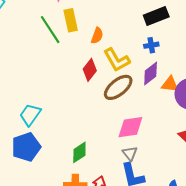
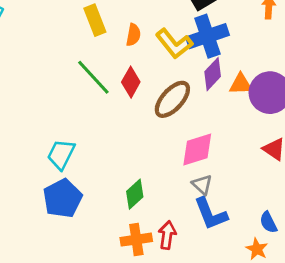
green line: (50, 30) -> (93, 77), moved
blue cross: (151, 45) -> (207, 36), size x2.0
yellow L-shape: (117, 60) -> (174, 44), moved

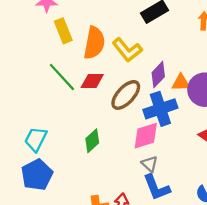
orange semicircle: (133, 35) -> (94, 43), size x1.8
blue cross: (207, 36) -> (160, 109), moved
red diamond: (131, 82) -> (92, 81), turned 60
green diamond: (135, 194) -> (92, 141), moved

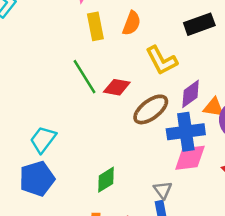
orange semicircle: (94, 43) -> (132, 23), moved, size x0.7
pink diamond: (146, 136) -> (190, 158), moved
green diamond: (92, 141) -> (106, 180), moved

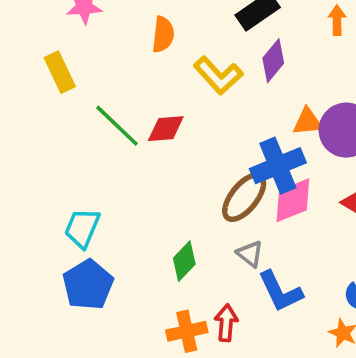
yellow rectangle: (95, 26) -> (60, 72), moved
purple diamond: (191, 94) -> (273, 61), moved
brown ellipse: (151, 109) -> (244, 197), moved
gray triangle: (163, 190) -> (250, 254), moved

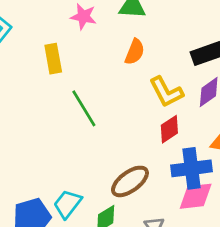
red diamond: (166, 129) -> (169, 129), moved, turned -44
brown ellipse: (244, 197) -> (130, 181), moved
cyan trapezoid: (82, 228) -> (67, 204), moved

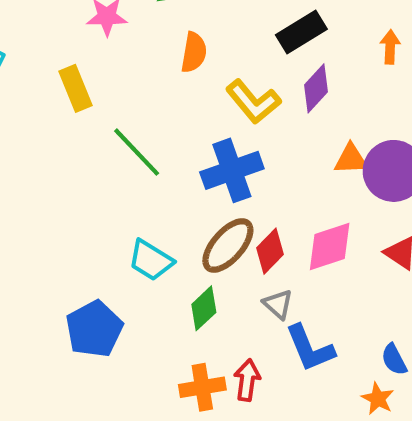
red diamond: (169, 129) -> (270, 251), moved
blue cross: (192, 168) -> (232, 170), moved
cyan trapezoid: (67, 204) -> (151, 260), moved, turned -84

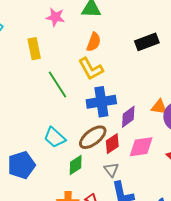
purple diamond: (316, 88) -> (128, 117), moved
yellow L-shape: (253, 102) -> (91, 69), moved

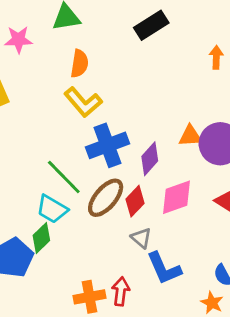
black rectangle: (147, 42) -> (151, 25), moved
green line: (57, 84) -> (64, 177), moved
green diamond: (76, 165) -> (41, 238), moved

